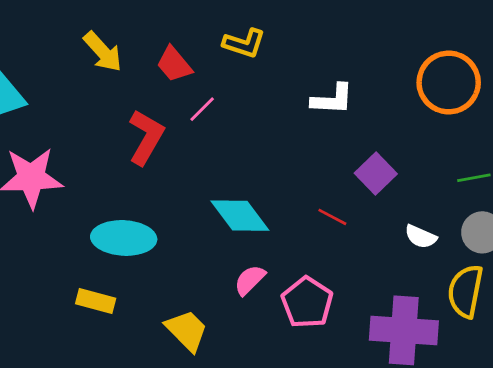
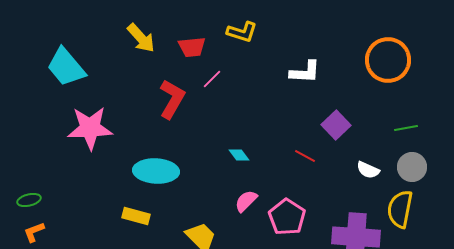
red trapezoid: (174, 64) -> (192, 47), turned -56
cyan diamond: (240, 216) -> (239, 155), size x0.5

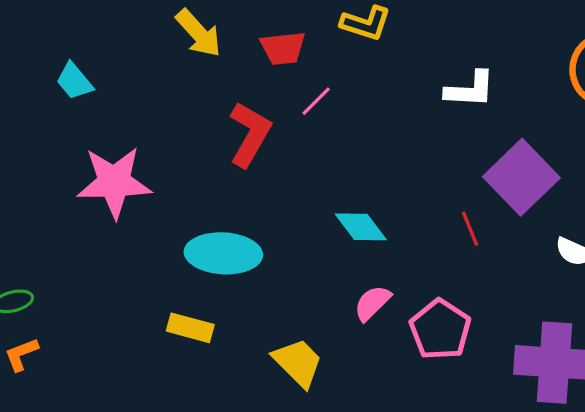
cyan trapezoid: (66, 67) -> (74, 81), size x0.6
purple square: (336, 125) -> (521, 177), size x1.5
cyan diamond: (239, 155) -> (361, 227), size x1.5
red line: (305, 156) -> (470, 229), turned 40

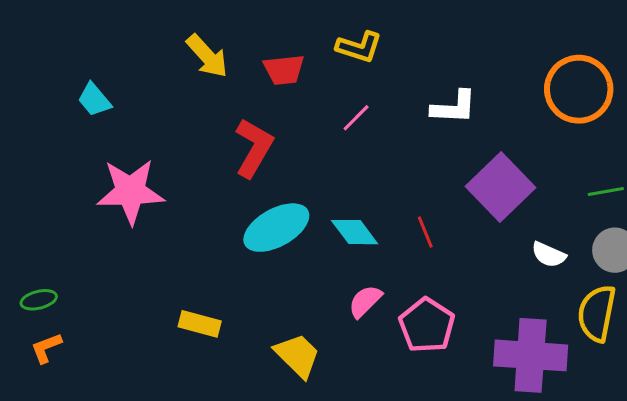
pink line: (316, 101) -> (356, 118), moved
red line: (470, 229) -> (425, 232), moved
cyan ellipse: (223, 253) -> (276, 228), moved, turned -32

